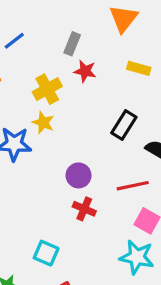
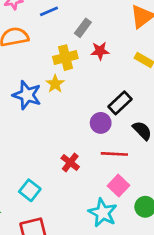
gray rectangle: (72, 44) -> (83, 28), moved
red star: (85, 71) -> (100, 51), turned -30
purple circle: (79, 175) -> (101, 123), moved

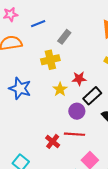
red star: (100, 51) -> (79, 79), moved
yellow star: (55, 84) -> (60, 89), moved
red line: (114, 154) -> (75, 134), moved

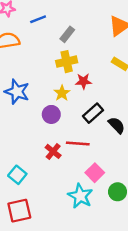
yellow cross: (50, 60) -> (67, 62), moved
black rectangle: (92, 96) -> (93, 113), moved
purple circle: (77, 111) -> (51, 114), moved

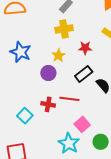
red star: (83, 81) -> (85, 48), moved
red cross: (53, 151) -> (48, 104), turned -32
cyan square: (17, 175) -> (25, 116), moved

